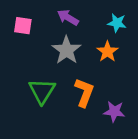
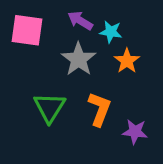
cyan star: (117, 23) -> (111, 32), moved
pink square: (23, 26) -> (27, 30), size x1.5

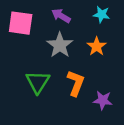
cyan star: (111, 32) -> (101, 14), moved

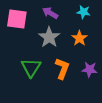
purple star: (103, 100) -> (90, 69), moved

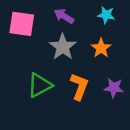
green triangle: (31, 67) -> (40, 85), turned 30

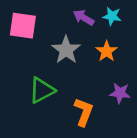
purple arrow: (64, 16) -> (84, 18), moved
orange L-shape: (79, 87) -> (84, 112), moved

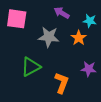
cyan star: (112, 16) -> (90, 21), moved
gray star: (66, 50) -> (49, 37), turned -30

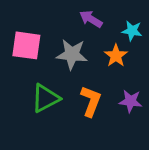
pink square: (17, 19) -> (26, 45), moved
orange L-shape: (62, 83) -> (91, 101), moved

